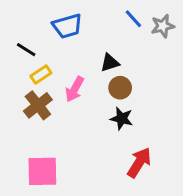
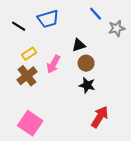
gray star: (163, 26) -> (117, 28), moved
black line: (26, 50) -> (19, 26), moved
pink square: (42, 171) -> (30, 123), turned 35

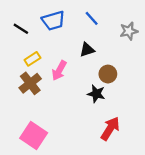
blue line: (96, 14) -> (92, 18), moved
brown circle: (86, 63) -> (108, 74), moved

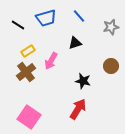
brown circle: (108, 74) -> (111, 66), moved
red arrow: (110, 129) -> (78, 109), moved

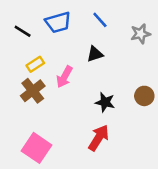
brown circle: (111, 66) -> (144, 96), moved

